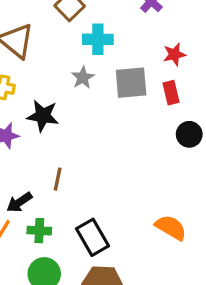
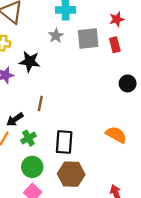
black circle: (189, 134) -> (128, 83), moved
green cross: (39, 231) -> (28, 138), turned -32
black rectangle: (93, 237) -> (64, 142), turned 35

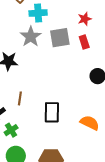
gray star: (56, 36) -> (31, 37), size x1.5
black rectangle: (64, 142) -> (52, 112), moved

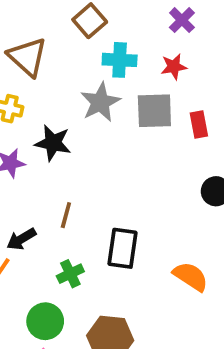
red star: (85, 19) -> (174, 67), moved
green cross: (11, 130) -> (70, 274), moved

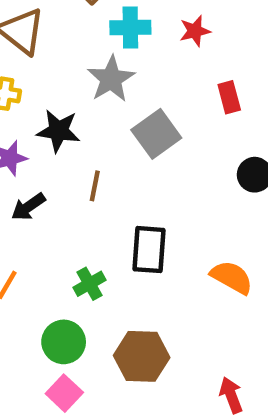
gray square: (154, 111) -> (156, 134), moved, turned -30
brown line: (66, 215) -> (95, 186), moved
black arrow: (21, 239) -> (28, 207), moved

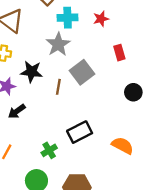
brown line: (95, 186) -> (58, 87), moved
black rectangle: (149, 250) -> (80, 132), turned 60

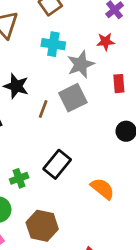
cyan cross: (68, 18) -> (53, 44), moved
gray star: (58, 44) -> (81, 64), moved
black rectangle: (80, 132) -> (57, 164), turned -35

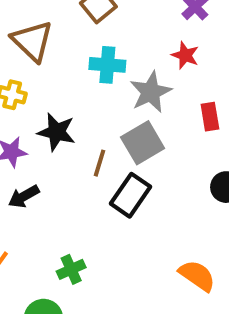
red star: (106, 42) -> (185, 55), turned 30
black rectangle: (57, 164) -> (130, 195), moved

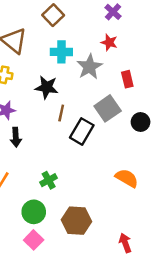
black star: (57, 132) -> (47, 87), moved
gray square: (143, 143) -> (108, 108), moved
black arrow: (24, 196) -> (16, 137), turned -60

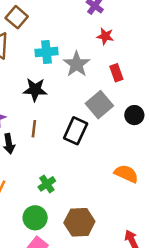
brown square: (53, 15) -> (17, 17), moved
red star: (109, 42) -> (105, 36), moved
brown line: (61, 113) -> (34, 129), moved

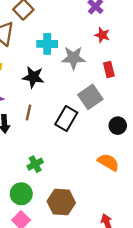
gray star: (77, 64) -> (73, 58), turned 30
black circle: (134, 115) -> (118, 126), moved

